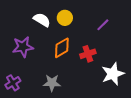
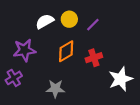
white semicircle: (42, 20) -> (45, 21), turned -60
purple line: (103, 25) -> (93, 25), moved
purple cross: (13, 83) -> (14, 78), moved

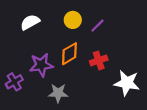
white semicircle: (45, 21) -> (30, 22), moved
purple star: (24, 50) -> (41, 65), moved
white star: (121, 79) -> (127, 83), turned 30

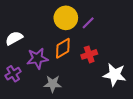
yellow circle: (73, 20) -> (66, 18), size x1.5
white semicircle: (30, 22) -> (14, 38), moved

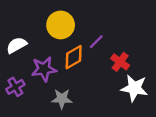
yellow circle: (66, 18) -> (61, 25), moved
purple line: (88, 23) -> (96, 42), moved
red cross: (89, 54) -> (120, 62), moved, turned -35

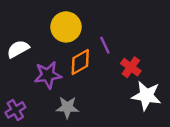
purple line: (96, 42) -> (105, 45), turned -70
purple cross: (15, 87) -> (15, 110), moved

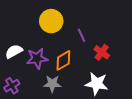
white semicircle: (18, 49) -> (14, 51), moved
orange diamond: (80, 62) -> (63, 60), moved
white star: (146, 96) -> (97, 84), moved

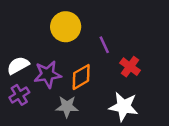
purple cross: (12, 86) -> (19, 95), moved

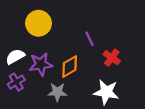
yellow circle: (66, 27) -> (39, 23), moved

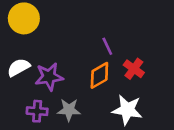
yellow circle: (39, 23) -> (24, 18), moved
orange diamond: (70, 67) -> (99, 75), moved
purple cross: (16, 82) -> (37, 111), moved, turned 35

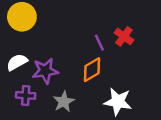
red cross: (134, 69) -> (124, 36), moved
gray star: (69, 110) -> (64, 102), turned -30
purple cross: (37, 111) -> (26, 95), moved

